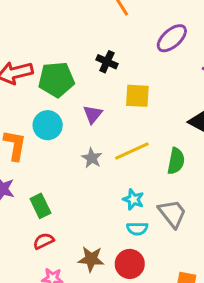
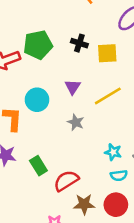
green pentagon: (56, 80) -> (38, 45), moved
yellow square: (137, 96) -> (107, 53), moved
yellow line: (132, 151) -> (108, 96), moved
red semicircle: (44, 241) -> (66, 181), moved, size x1.5

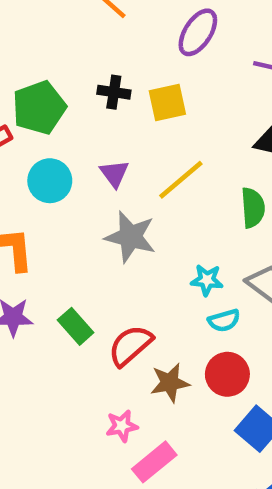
cyan circle: (37, 100) -> (50, 181), moved
gray star: (76, 122) -> (130, 237), size x1.6

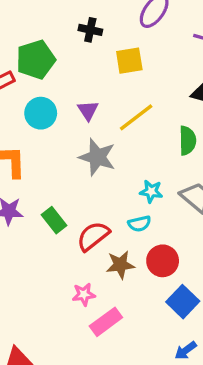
black cross: (114, 92) -> (90, 30), moved
cyan semicircle: (224, 320) -> (139, 224), moved

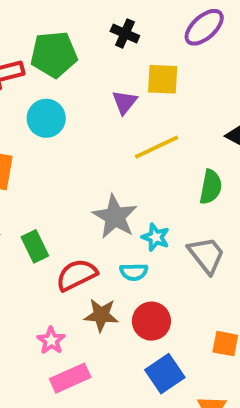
purple triangle: (88, 110) -> (125, 102), moved
gray star: (97, 157) -> (115, 217), moved
pink star: (84, 294) -> (51, 340), turned 30

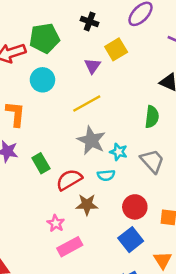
yellow square: (163, 79) -> (116, 49), turned -30
yellow line: (157, 147) -> (87, 103), moved
red circle: (151, 321) -> (135, 207), moved

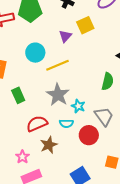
cyan circle: (42, 80) -> (35, 53), moved
green rectangle: (41, 163) -> (18, 95), moved
brown star: (87, 205) -> (49, 145), turned -30
red circle: (135, 207) -> (89, 135), moved

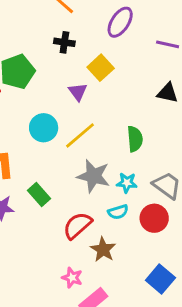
green semicircle: (108, 81) -> (135, 139), moved

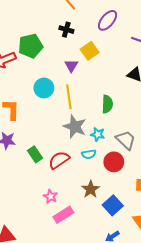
yellow line: (80, 135) -> (69, 97), turned -65
green rectangle: (39, 195) -> (35, 154), moved
brown star: (103, 249) -> (91, 189), moved

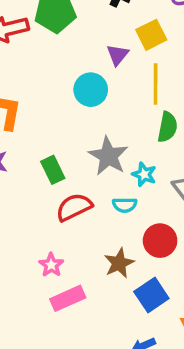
cyan circle: (44, 88) -> (91, 90), moved
yellow line: (69, 97) -> (156, 84), moved
green rectangle: (35, 154) -> (53, 170), moved
red circle: (114, 162) -> (160, 241), moved

